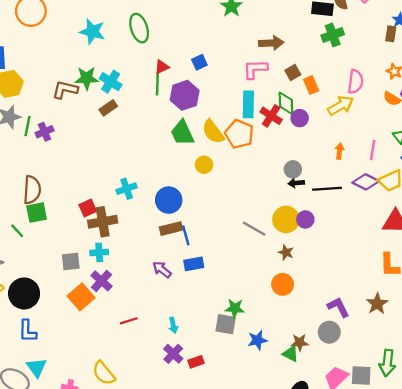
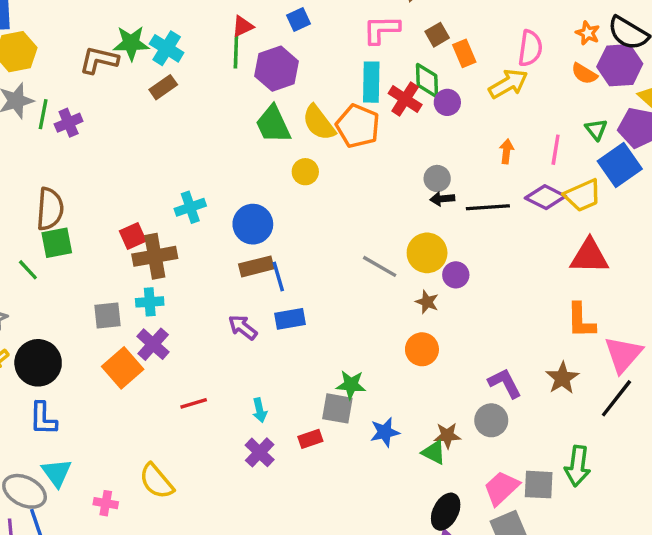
purple circle: (305, 219) -> (456, 275), moved
red rectangle: (196, 362) -> (310, 439), moved

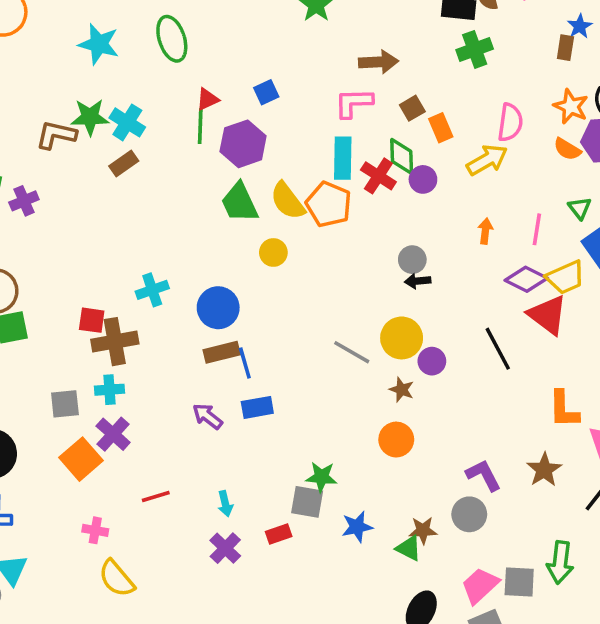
orange star: (588, 33) -> (571, 106), size x1.4
black line: (488, 207) -> (498, 349), moved, turned 66
red square: (133, 236) -> (92, 320), turned 32
red triangle: (589, 256) -> (548, 315), moved, turned 36
pink cross: (106, 503) -> (95, 530), moved

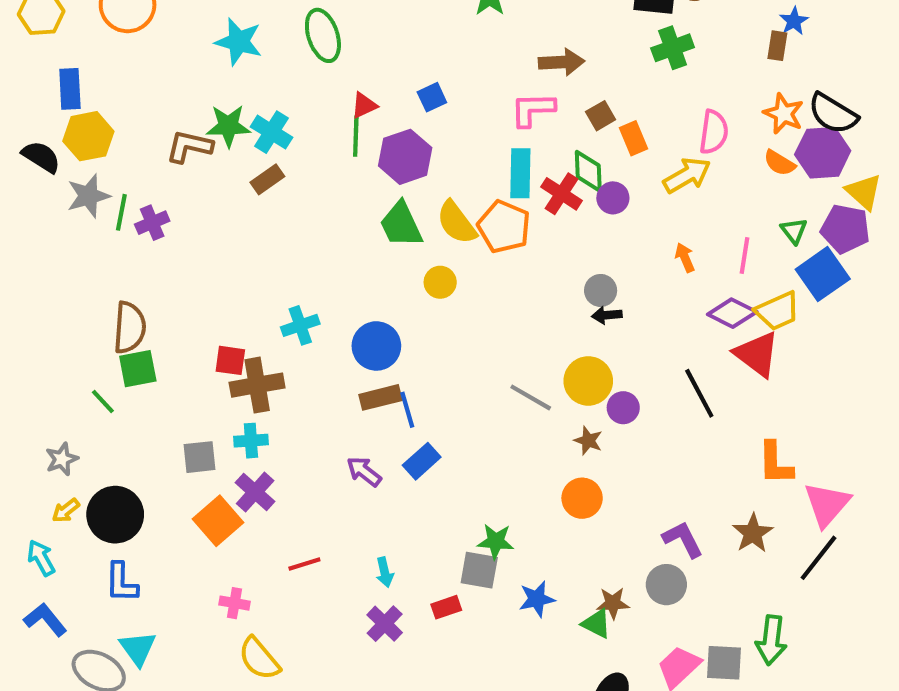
orange arrow: (485, 231) -> (685, 258), turned -30
blue rectangle: (257, 407) -> (422, 461), turned -32

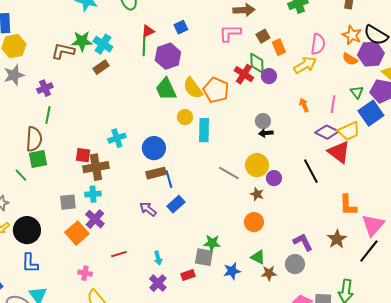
cyan rectangle: (520, 173) -> (204, 130), moved
green line: (121, 212) -> (48, 115), moved
green triangle: (596, 624) -> (258, 257), moved

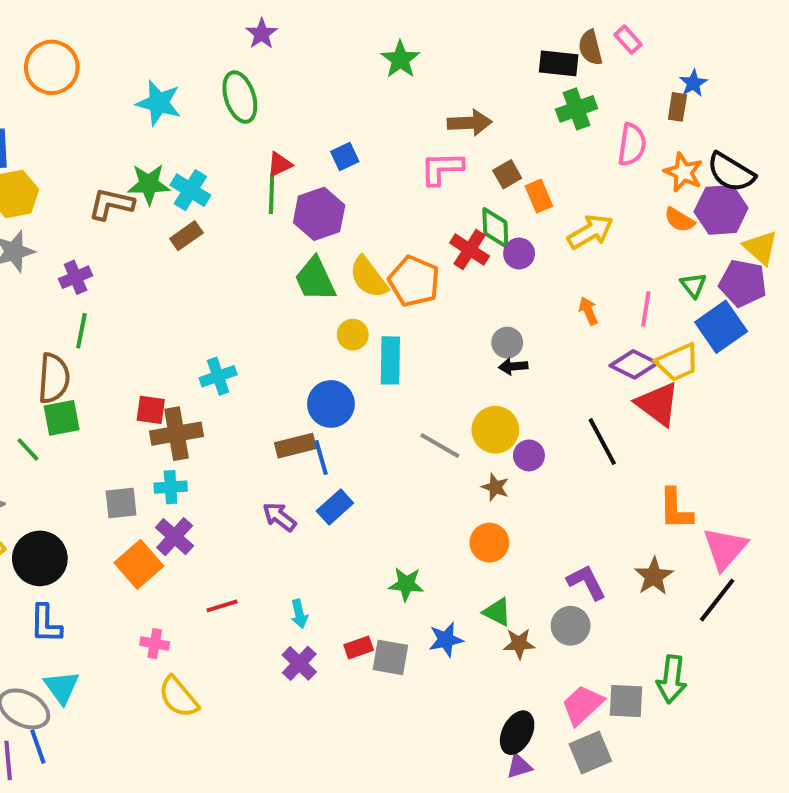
pink semicircle: (318, 44) -> (632, 145), moved
blue circle: (154, 148) -> (331, 404), moved
gray square: (204, 257) -> (390, 657), moved

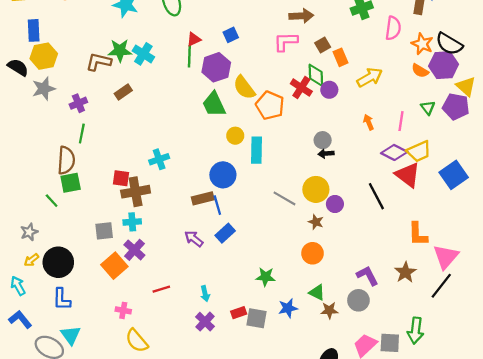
brown rectangle: (186, 236) -> (123, 92), moved
yellow semicircle: (369, 277) -> (244, 88), moved
blue square: (721, 327) -> (454, 175), moved

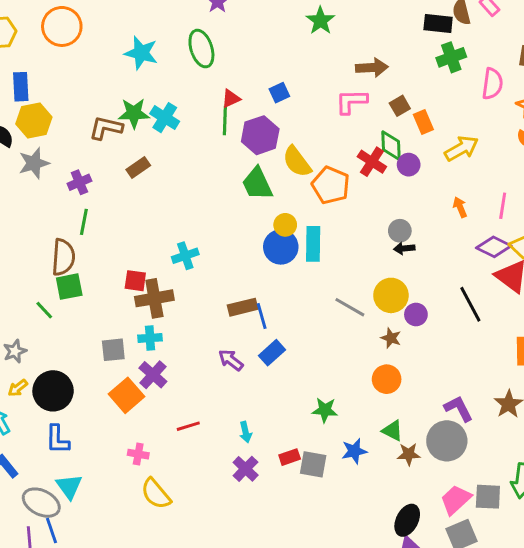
blue circle: (223, 175) -> (281, 247), moved
gray circle: (358, 300) -> (447, 441), size x1.4

